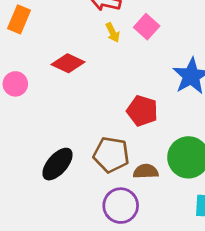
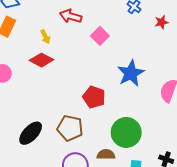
yellow arrow: (113, 32) -> (45, 37), moved
brown semicircle: (146, 171) -> (106, 154), moved

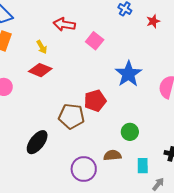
red pentagon: (94, 97) -> (95, 101), turned -30
brown pentagon: (70, 128) -> (71, 116), moved
green circle: (126, 132) -> (130, 132), size x0.6

